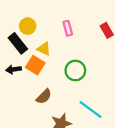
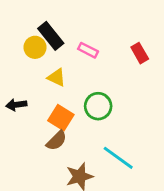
pink rectangle: (68, 28) -> (88, 50), turned -48
black rectangle: (18, 43) -> (51, 36), moved
orange square: (35, 65) -> (61, 118), moved

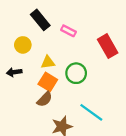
yellow circle: (35, 47) -> (23, 45), moved
red rectangle: (140, 53) -> (108, 46), moved, size x1.5
yellow triangle: (57, 77) -> (48, 62), moved, turned -32

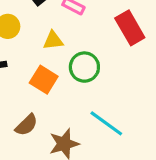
yellow triangle: (48, 62) -> (53, 40), moved
brown semicircle: (45, 99) -> (27, 125), moved

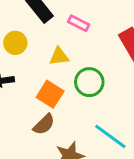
brown semicircle: (27, 125) -> (44, 124), moved

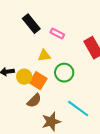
yellow circle: (15, 43) -> (24, 77), moved

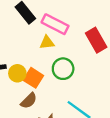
pink rectangle: (57, 34) -> (55, 24), size x1.6
yellow triangle: (44, 56) -> (47, 42), moved

